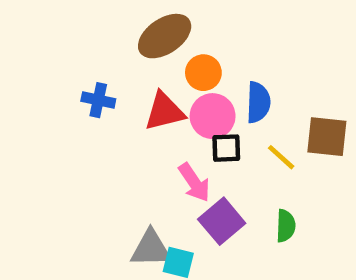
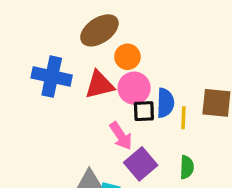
blue cross: (98, 100) -> (52, 77), size x1.6
blue semicircle: (258, 102) -> (165, 103), moved
yellow line: (281, 157) -> (183, 118), turned 50

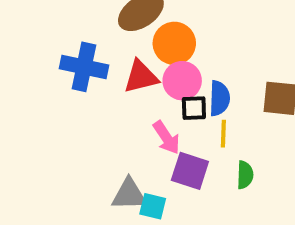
orange circle: (127, 57) -> (174, 43), size x1.4
yellow line: (183, 118) -> (223, 134), moved
purple square: (141, 164) -> (190, 171), turned -32

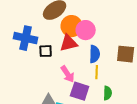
red triangle: (141, 77) -> (69, 43), moved
pink circle: (182, 81) -> (86, 30), moved
black square: (194, 108) -> (46, 51), moved

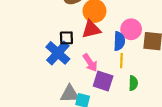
pink circle: (86, 30) -> (131, 29), moved
blue cross: (26, 38) -> (58, 53), moved, turned 30

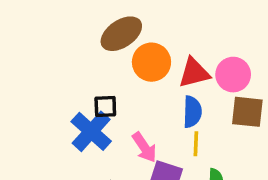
red triangle: (91, 29) -> (194, 73), moved
pink circle: (131, 29) -> (233, 75), moved

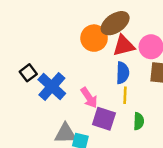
brown ellipse: (121, 34) -> (115, 23), moved
black square: (105, 106) -> (28, 73), moved, turned -35

